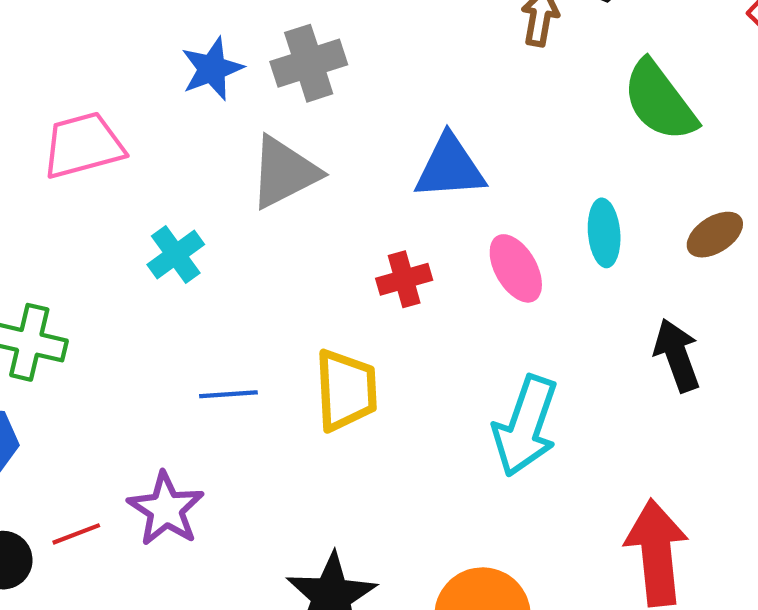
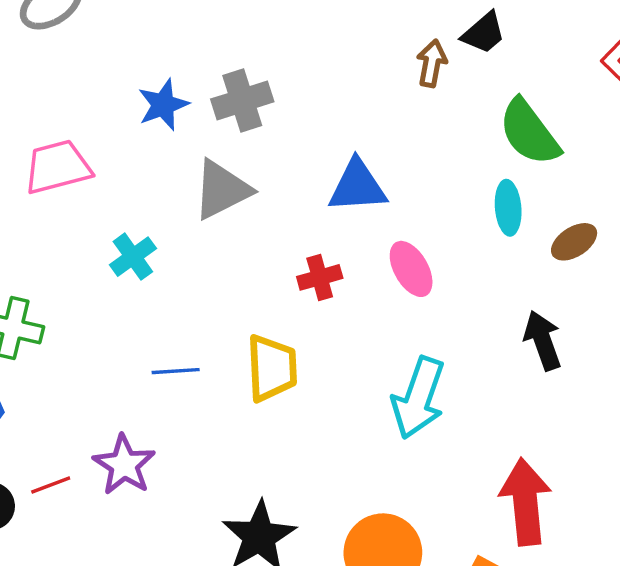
cyan ellipse: (604, 233) -> (508, 208), moved

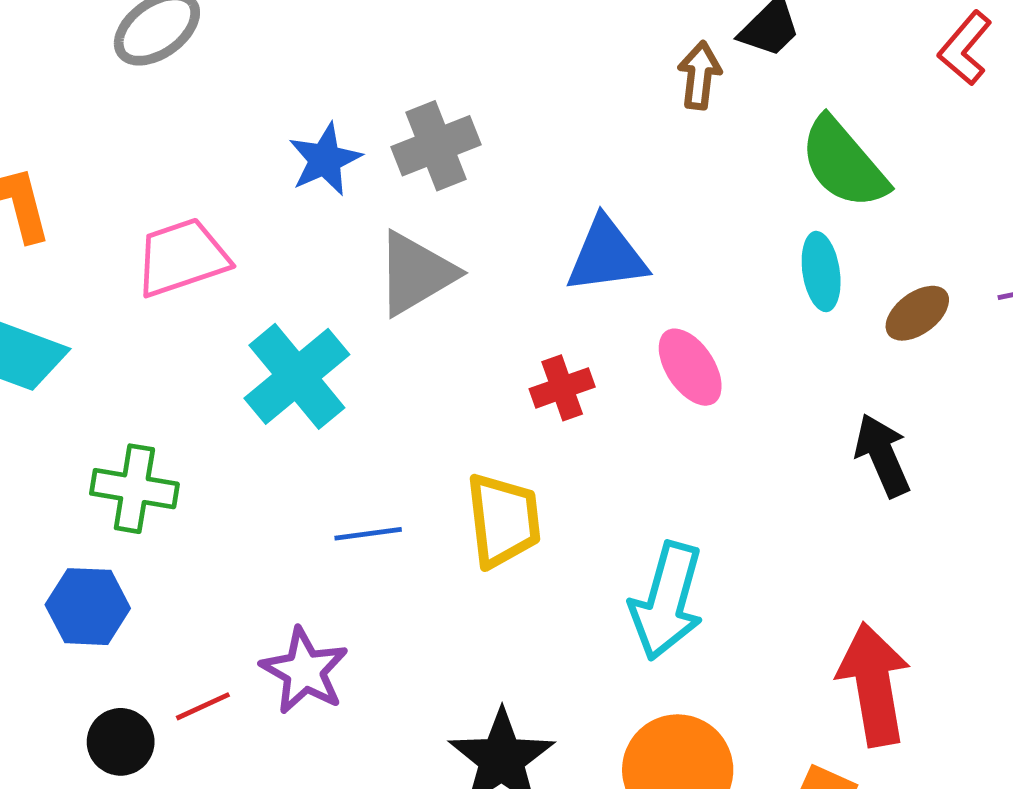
cyan cross: (133, 257) -> (297, 376), size x1.6
cyan arrow: (418, 398) -> (667, 601), moved

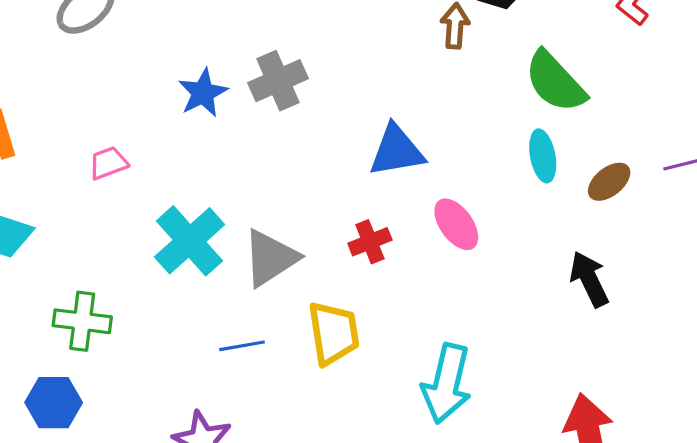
pink trapezoid: (182, 257) -> (108, 163), size x0.6
gray triangle: (416, 274) -> (270, 258), moved

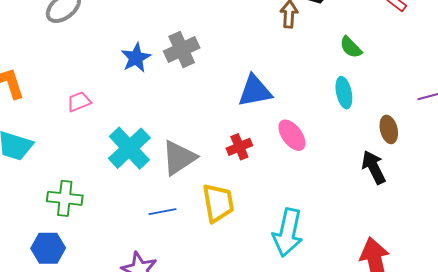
green semicircle: (555, 82) -> (351, 47), size x0.6
brown ellipse: (609, 182) -> (389, 129), moved, turned -64

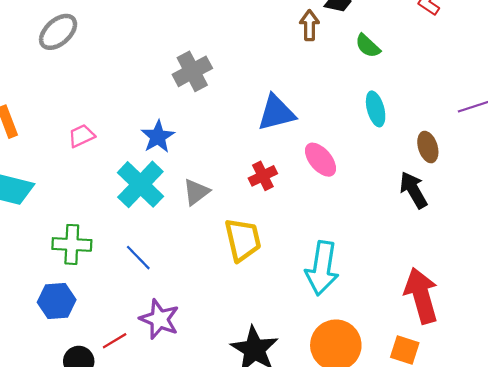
green semicircle: (351, 47) -> (368, 46), moved
blue star: (136, 58) -> (158, 137), moved
gray triangle: (179, 158) -> (196, 192), size x0.7
blue line: (163, 212) -> (138, 258), moved, turned 60

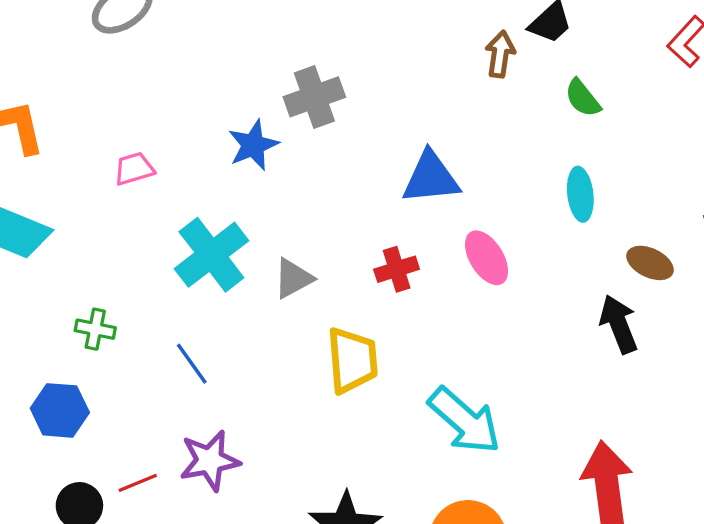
blue star: (158, 137) -> (253, 145), moved
brown ellipse: (428, 147) -> (650, 263), turned -56
green cross: (72, 244) -> (95, 329), size x0.7
cyan arrow: (322, 268) -> (464, 421), turned -66
purple star: (159, 319) -> (210, 461), turned 30

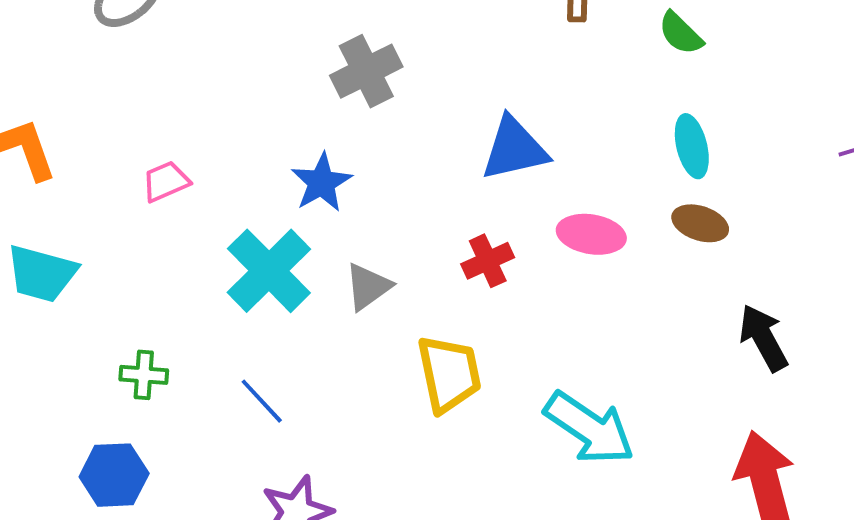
blue star: (253, 145) -> (322, 183), moved
pink ellipse: (487, 258) -> (591, 234), turned -42
brown ellipse: (650, 263) -> (700, 223), moved
black arrow: (619, 324) -> (763, 338), moved

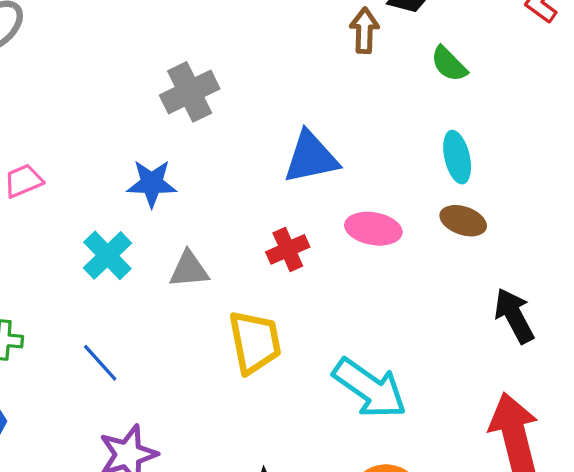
blue star: (322, 183) -> (152, 183), turned 30
cyan cross: (269, 271) -> (107, 255), size x0.7
gray triangle: (368, 287) -> (189, 269), turned 30

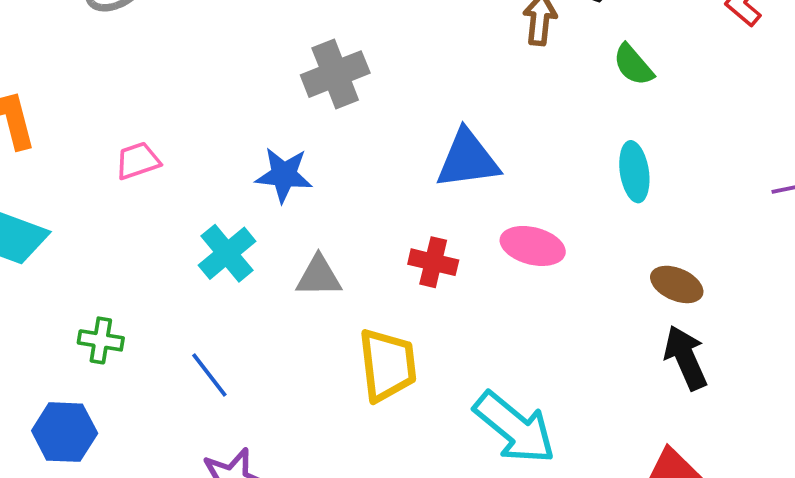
brown ellipse: (463, 221) -> (677, 284), moved
red cross: (288, 249) -> (433, 262), turned 33

